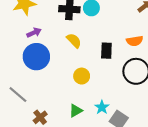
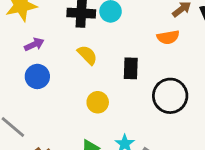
orange semicircle: (135, 41) -> (168, 37), moved
blue circle: (36, 57) -> (37, 76), size x0.7

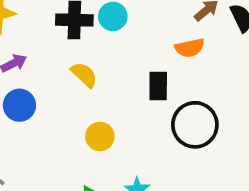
black rectangle: (131, 68) -> (158, 86), moved

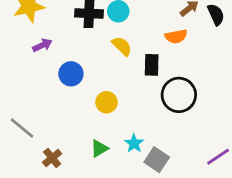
yellow semicircle: (84, 75) -> (122, 46), moved
blue circle: (19, 105) -> (71, 74), moved

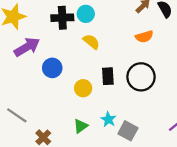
orange semicircle: (176, 36) -> (144, 37), moved
purple arrow: (42, 45) -> (27, 47), size x1.6
black rectangle: (152, 65) -> (108, 76), moved

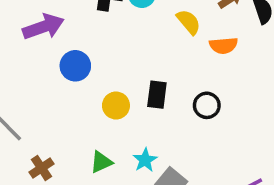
yellow semicircle: (91, 42) -> (189, 22), moved
black circle: (141, 77) -> (207, 105), size x0.6

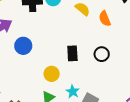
orange semicircle: (223, 46) -> (105, 19), turned 84
yellow circle: (116, 106) -> (52, 74), moved

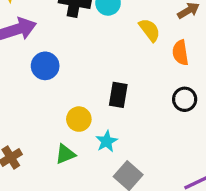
black circle: (102, 54) -> (185, 99), moved
cyan star: (73, 92) -> (107, 141), moved

